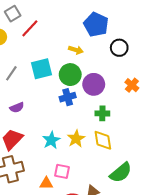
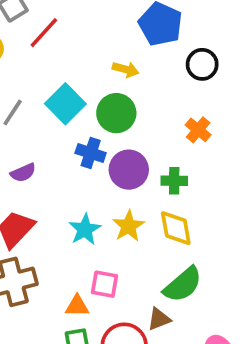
cyan square: (41, 69) -> (65, 104), turned -30
purple circle: (94, 84) -> (129, 170), moved
orange cross: (132, 85) -> (198, 130), moved
blue cross: (68, 97) -> (91, 153), moved, turned 35
green semicircle: (121, 173) -> (183, 285), moved

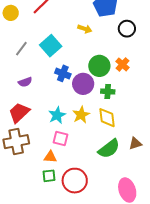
green circle: (116, 113) -> (99, 66), moved
pink square: (104, 284) -> (60, 138), moved
brown triangle: (159, 319) -> (135, 143), moved

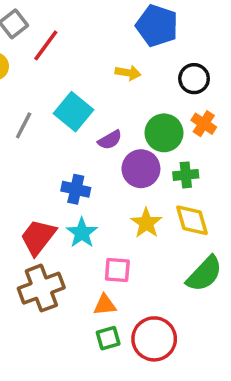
black circle: (127, 29) -> (194, 79), moved
blue cross: (63, 73) -> (76, 189), moved
purple semicircle: (25, 82) -> (110, 140), moved
cyan star: (57, 115) -> (82, 233), moved

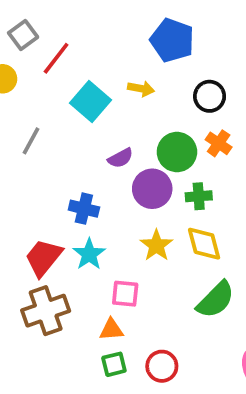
cyan square: (74, 112) -> (91, 102), moved
red circle: (154, 339) -> (162, 366), size x0.7

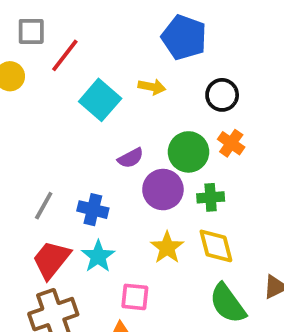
gray square: (23, 35) -> (31, 31), turned 36
gray line: (31, 141) -> (44, 206), moved
green semicircle: (216, 300) -> (228, 303), turned 99

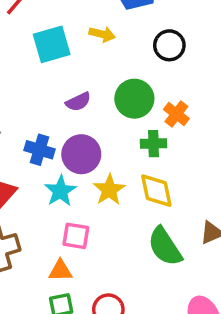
cyan square: (100, 100) -> (52, 44), turned 30
orange cross: (231, 143) -> (176, 114), moved
purple circle: (163, 190) -> (81, 154), moved
cyan star: (98, 256) -> (60, 191), moved

